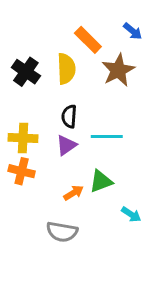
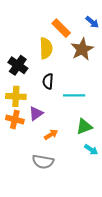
black cross: (26, 72) -> (18, 65), moved
purple triangle: (66, 145) -> (36, 113), moved
green triangle: (101, 181) -> (84, 127), moved

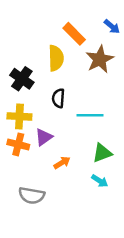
cyan arrow: (91, 150) -> (100, 181), moved
gray semicircle: (43, 162) -> (32, 195), moved

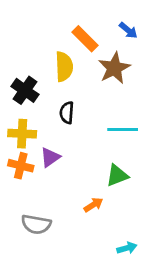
cyan line: (90, 115) -> (123, 129), moved
orange arrow: (62, 163) -> (93, 205), moved
cyan arrow: (100, 181) -> (127, 248), moved, turned -49

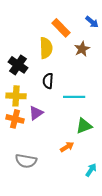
brown star: (114, 68) -> (82, 49), size x0.7
cyan line: (123, 129) -> (74, 97), moved
cyan arrow: (127, 248) -> (91, 170), moved, turned -40

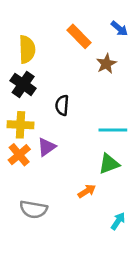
yellow semicircle: (46, 48) -> (27, 49), moved
cyan line: (74, 97) -> (113, 130), moved
orange cross: (15, 119) -> (19, 155), turned 36

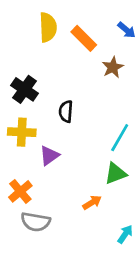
yellow semicircle: (27, 49) -> (48, 27), moved
cyan line: (113, 130) -> (120, 138), turned -60
orange cross: (19, 155) -> (20, 191), moved

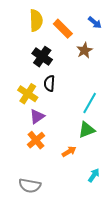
black cross: (24, 89) -> (42, 57), moved
yellow cross: (22, 132) -> (28, 94), moved, turned 30
orange cross: (20, 191) -> (36, 140), moved
gray semicircle: (36, 222) -> (30, 186), moved

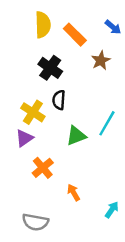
purple triangle: (37, 116) -> (24, 138), moved
green triangle: (87, 130) -> (76, 136), moved
orange arrow: (69, 151) -> (74, 192), moved, turned -88

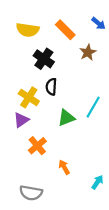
yellow semicircle: (43, 25) -> (28, 30), moved, turned 100

